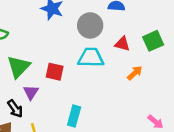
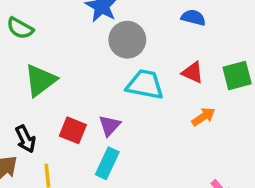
gray circle: (90, 25) -> (127, 40), moved
red square: (55, 72) -> (73, 130), moved
purple triangle: (31, 92) -> (110, 126), moved

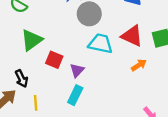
red triangle: (193, 72) -> (132, 36), size x1.5
red square: (73, 130) -> (54, 60), moved

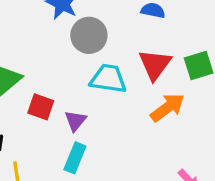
red triangle: (132, 36) -> (155, 65), turned 45
orange arrow: (139, 65) -> (167, 108), size x1.5

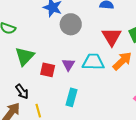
cyan trapezoid: (108, 79) -> (93, 62), moved
purple triangle: (75, 121) -> (68, 65), moved

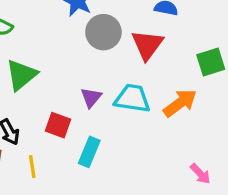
red triangle: (112, 37) -> (147, 45), moved
red square: (48, 70) -> (58, 125), moved

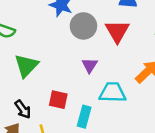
purple triangle: (91, 97) -> (90, 65), moved
cyan trapezoid: (132, 98) -> (112, 92), moved

